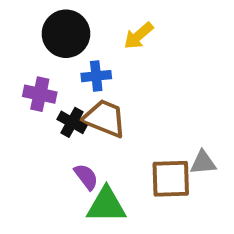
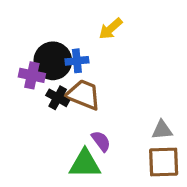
black circle: (66, 34) -> (53, 61), moved
purple semicircle: (86, 177) -> (101, 141), moved
brown square: (171, 179) -> (164, 162), moved

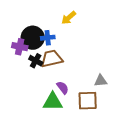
brown trapezoid: (83, 95) -> (52, 59), turned -35
brown square: (164, 162) -> (88, 101), moved

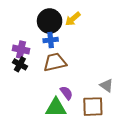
black circle: (33, 38) -> (50, 21), moved
black cross: (36, 61) -> (20, 64), moved
gray triangle: (101, 81) -> (107, 85), turned 40

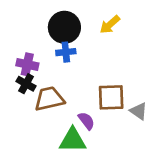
yellow arrow: (73, 19) -> (110, 25), moved
brown trapezoid: (55, 62) -> (49, 99), moved
brown square: (93, 107) -> (111, 97), moved

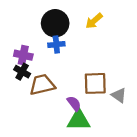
green triangle: (73, 140) -> (79, 120), moved

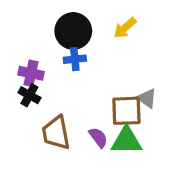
brown trapezoid: (42, 85) -> (56, 133), moved, turned -88
gray triangle: (119, 95) -> (147, 98), moved
green triangle: (79, 120) -> (126, 141), moved

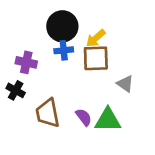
yellow arrow: (125, 28) -> (96, 38), moved
black cross: (29, 95) -> (16, 90), moved
brown square: (126, 111) -> (96, 58), moved

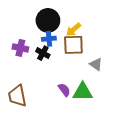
black cross: (16, 90) -> (43, 53), moved
brown trapezoid: (48, 113) -> (17, 96), moved

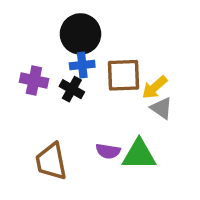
yellow arrow: (73, 30) -> (155, 87), moved
purple semicircle: (64, 90) -> (108, 151), turned 136
brown trapezoid: (17, 96) -> (51, 161), moved

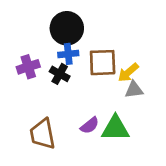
purple cross: (34, 80) -> (28, 67), turned -30
gray triangle: (161, 108) -> (134, 90), turned -42
purple semicircle: (108, 151) -> (90, 125), turned -48

